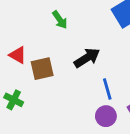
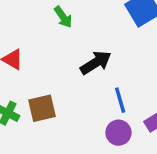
brown square: (42, 69) -> (42, 108), moved

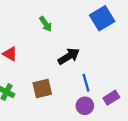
brown square: (42, 108) -> (42, 88), moved

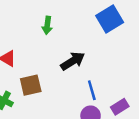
green arrow: (46, 24) -> (47, 25), turned 42
brown square: (42, 88) -> (31, 85), moved

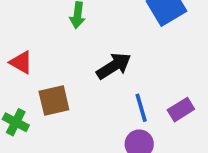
purple rectangle: (120, 107) -> (181, 110), moved

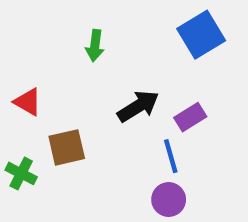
purple rectangle: (181, 110) -> (190, 117), moved

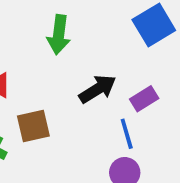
green arrow: (95, 46) -> (59, 35), size x1.4

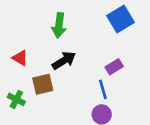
black arrow: (98, 89) -> (64, 60), moved

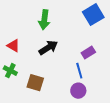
brown square: (43, 84) -> (35, 83), moved, turned 30
green cross: (16, 99) -> (10, 71), moved

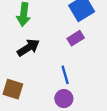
purple rectangle: (88, 53) -> (76, 38), moved

